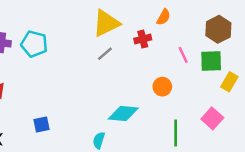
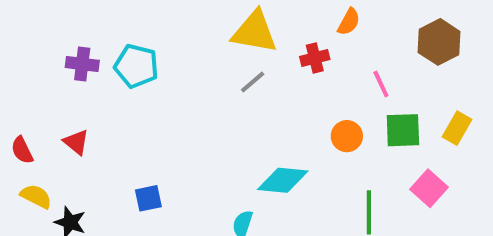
yellow triangle: (106, 23) -> (255, 32), turned 36
green square: (211, 61) -> (403, 130), moved

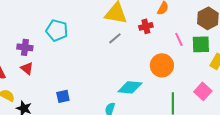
purple cross: (82, 64) -> (25, 47), moved
green square: (403, 130) -> (201, 44), moved
orange circle: (347, 136) -> (162, 65), size x1.5

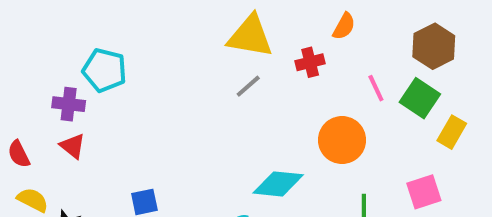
cyan pentagon: (57, 30) -> (105, 70), moved
green square: (201, 44) -> (420, 98), turned 36
pink square: (203, 91) -> (424, 192), turned 30

